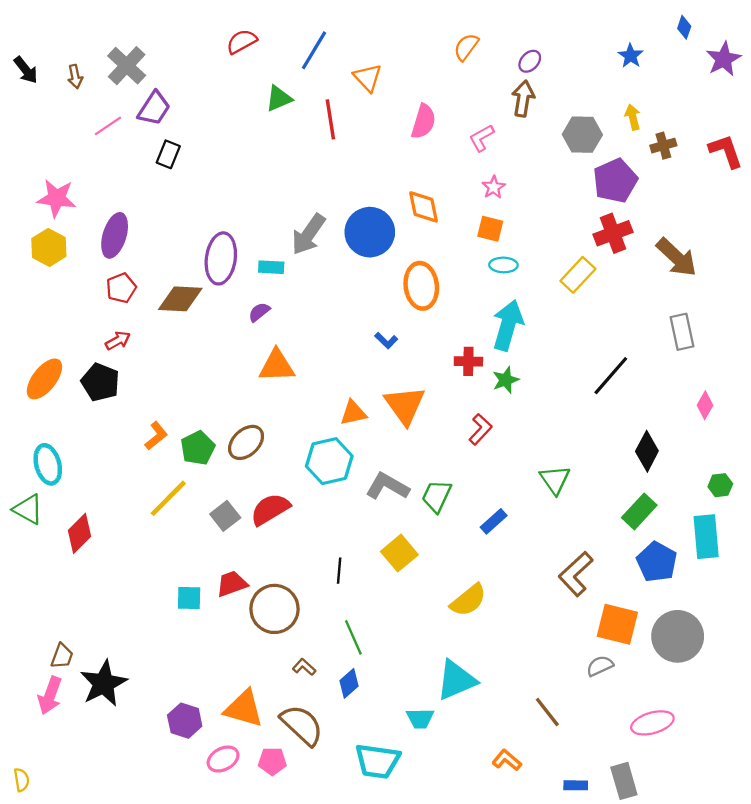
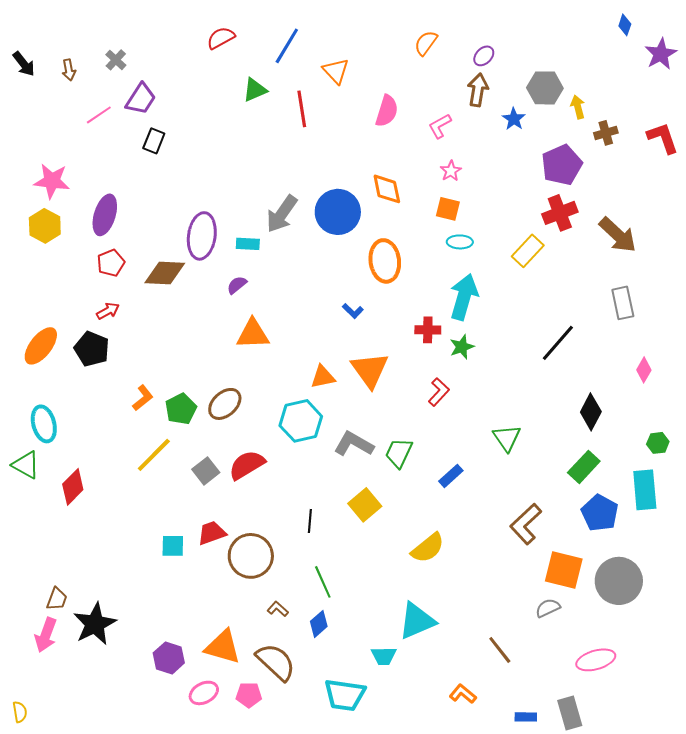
blue star: (631, 56) -> (514, 119), moved
gray cross: (127, 66) -> (116, 60), size x0.6
gray hexagon: (582, 135) -> (545, 88), moved

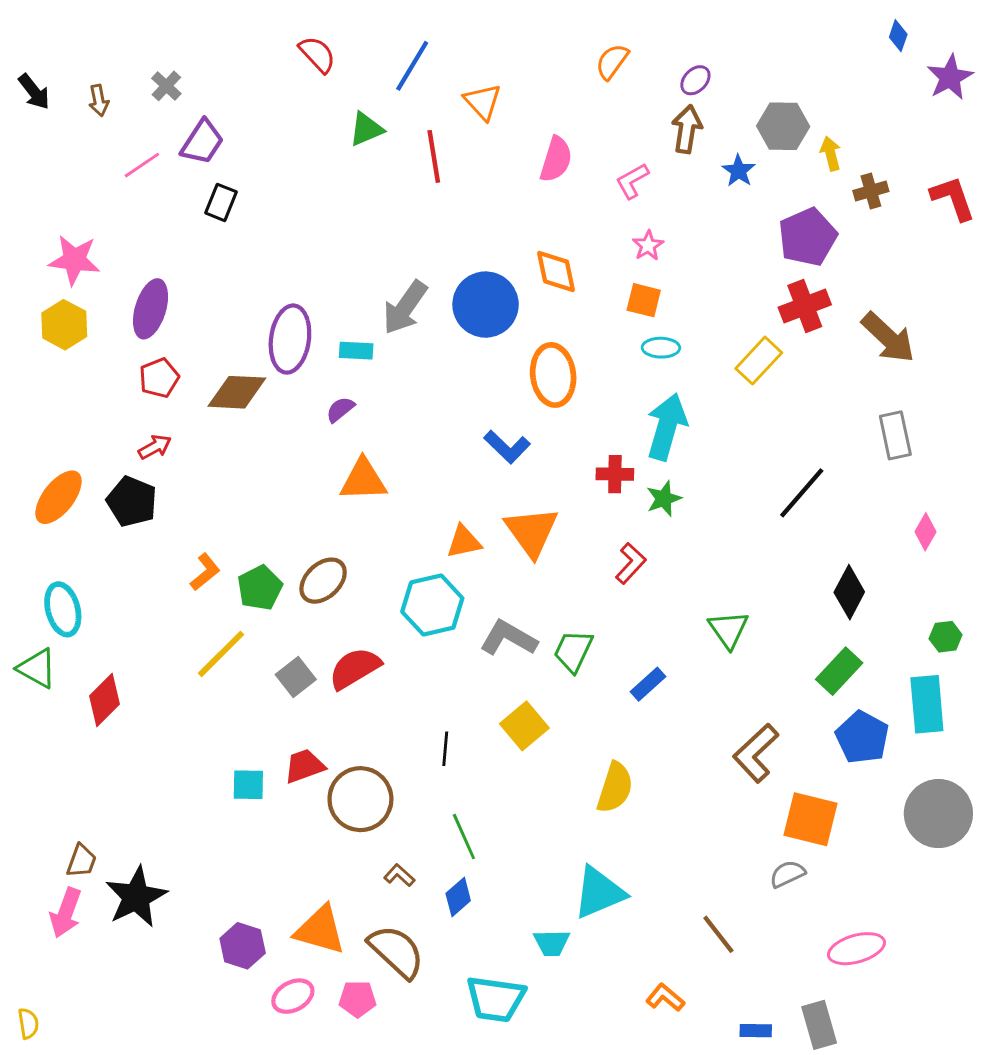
red semicircle: (221, 38) -> (317, 54), turned 76
blue L-shape: (353, 311) -> (507, 447), size x1.5
yellow semicircle: (428, 548) -> (615, 788), turned -33
gray circle: (619, 581) -> (938, 814), moved

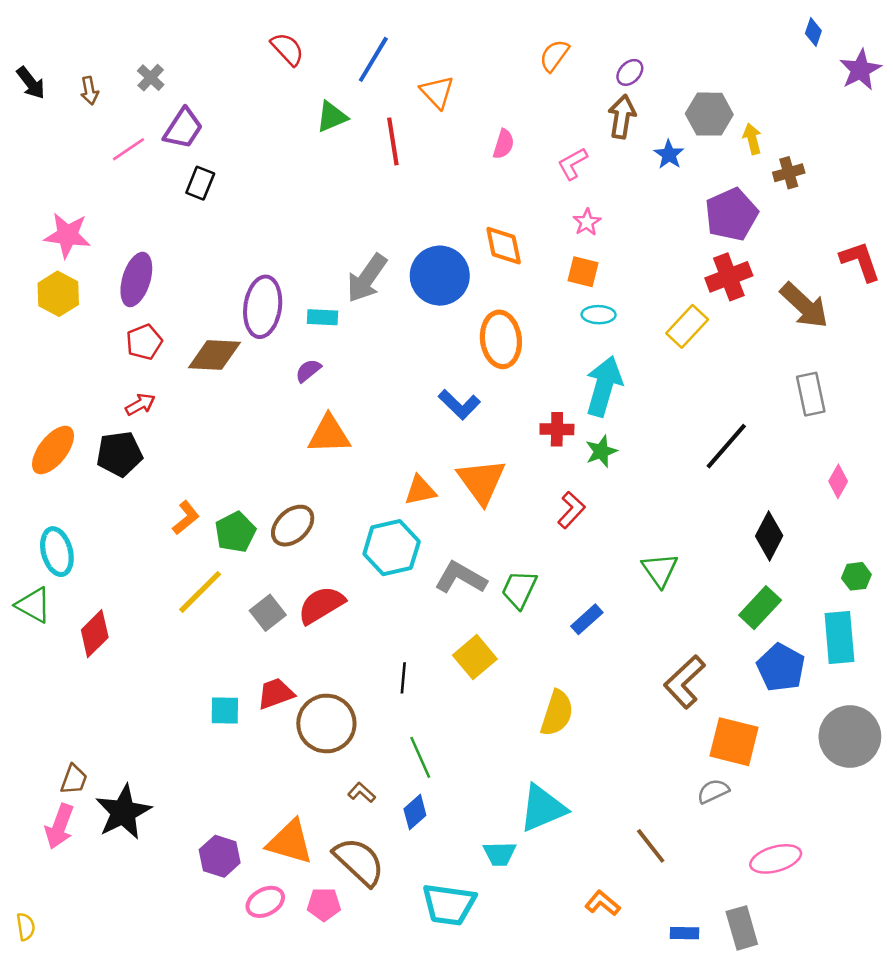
pink semicircle: (556, 159) -> (504, 144), size x0.7
red L-shape: (953, 198) -> (860, 261), moved
black pentagon: (132, 502) -> (119, 454), turned -30

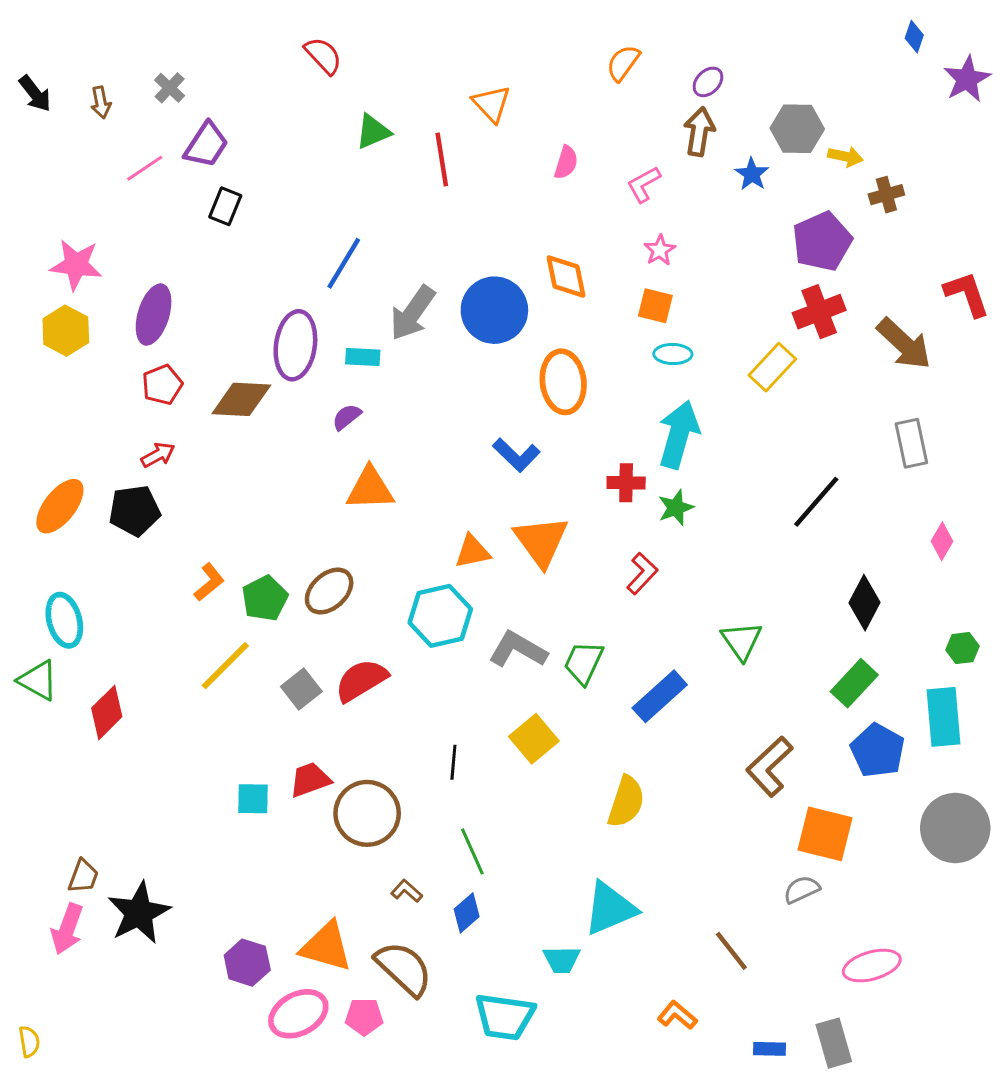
blue line: (373, 59) -> (344, 263), moved
yellow arrow: (752, 139) -> (845, 157), turned 116
blue rectangle: (587, 619) -> (660, 696), size x1.5
pink ellipse: (265, 902) -> (298, 1014), size x1.4

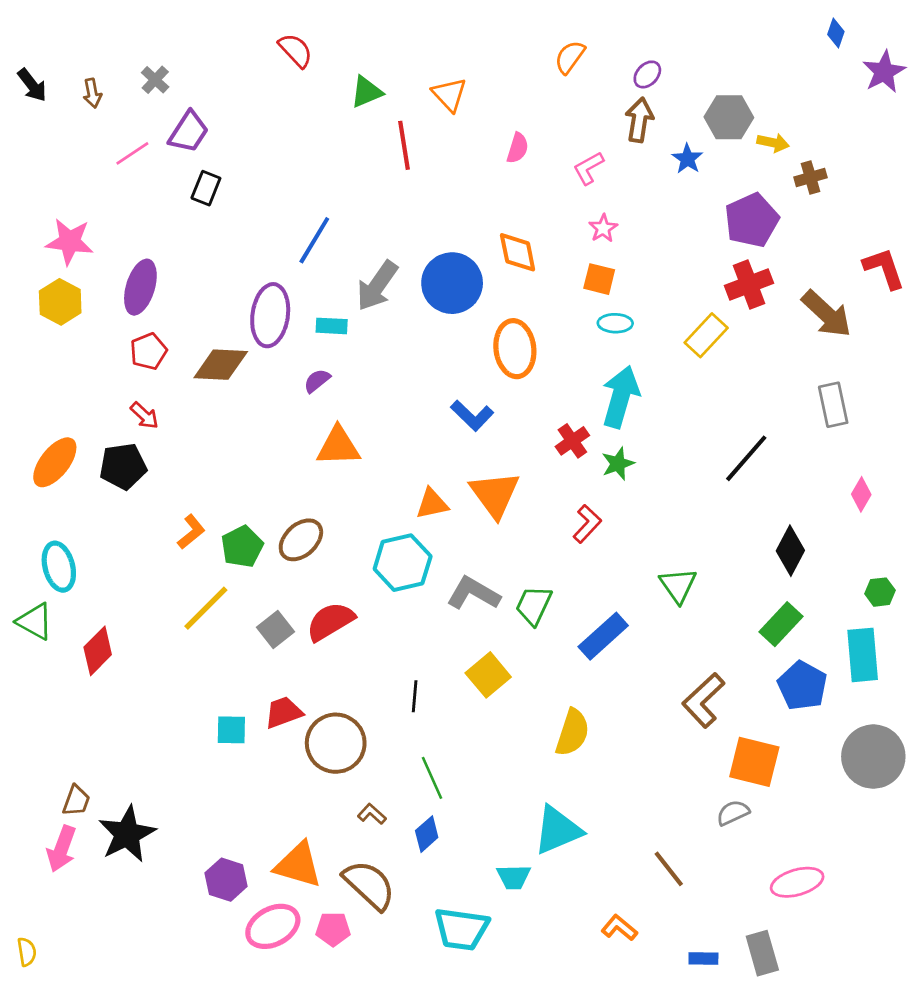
green triangle: (373, 132) -> (366, 92), moved
red arrow: (158, 455) -> (144, 415), turned 72
red cross: (626, 483) -> (572, 441), turned -36

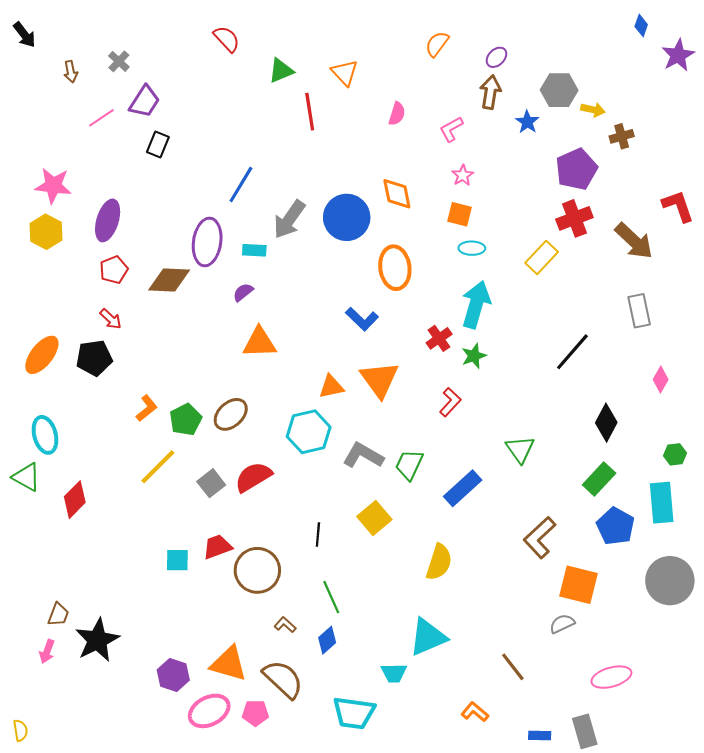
black arrow: (32, 85) -> (24, 35), moved
pink arrow: (62, 849) -> (47, 651), size x0.7

